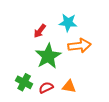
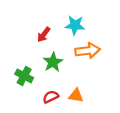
green star: (48, 56) -> (53, 62), size x0.7
green cross: (24, 82) -> (24, 76), moved

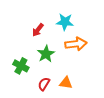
red semicircle: (51, 97) -> (44, 84), turned -32

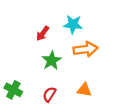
green cross: (21, 66) -> (13, 90), moved
orange triangle: (66, 83) -> (84, 90), moved

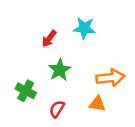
orange arrow: (85, 49) -> (110, 78), moved
green cross: (13, 90) -> (26, 91), moved

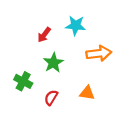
orange arrow: (110, 78) -> (99, 53), moved

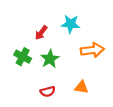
green cross: (23, 81) -> (23, 57), moved
red semicircle: (51, 98) -> (48, 92), turned -136

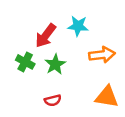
red arrow: (41, 33) -> (46, 36), size x1.5
orange triangle: (81, 87) -> (107, 97), moved, size x1.5

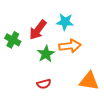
orange arrow: (102, 55) -> (70, 46), moved
green cross: (25, 62) -> (13, 40), moved

